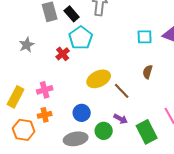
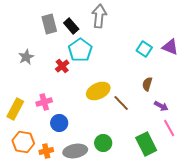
cyan square: (145, 37) -> (144, 49), turned 35
blue circle: (82, 113) -> (59, 123), moved
orange cross: (45, 115) -> (46, 151), moved
purple arrow: (121, 119) -> (161, 106), moved

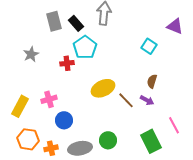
purple triangle: (170, 47) -> (175, 26), moved
red cross: (62, 66) -> (67, 63), turned 32
purple arrow: (161, 106) -> (147, 100), moved

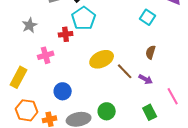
pink cross: (49, 99) -> (46, 55), moved
purple arrow: (147, 100) -> (146, 79), moved
green rectangle: (151, 141) -> (150, 112), size x0.7

